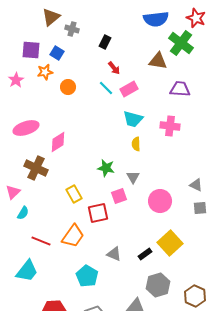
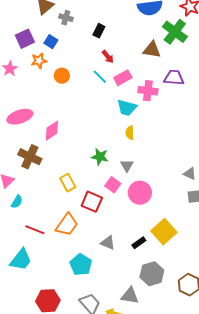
purple square: (31, 50) -> (25, 39), turned -30
pink cross: (170, 126) -> (148, 91), moved
pink square: (119, 196) -> (113, 185), turned -35
pink circle: (160, 201) -> (140, 193), moved
red square: (98, 213) -> (92, 202), turned 35

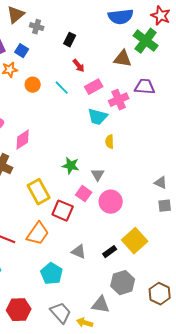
cyan line: (100, 77) -> (62, 88), moved
pink cross: (148, 91) -> (119, 100), turned -30
yellow semicircle: (130, 133) -> (110, 142), moved
yellow rectangle: (68, 183) -> (39, 192), size x1.4

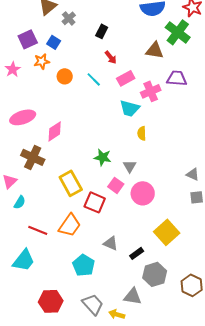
gray cross: (37, 27) -> (69, 18), turned 32
black rectangle: (110, 252) -> (137, 253), moved

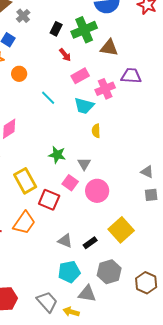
green cross: (178, 32) -> (84, 30), moved, turned 30
cyan line: (94, 79) -> (48, 98), moved
black rectangle: (137, 253) -> (90, 243), moved
cyan pentagon: (84, 265) -> (69, 272), moved, turned 30

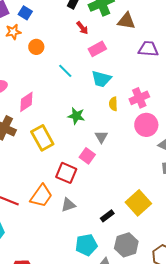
pink cross: (105, 89) -> (139, 98), moved
green star: (57, 155) -> (76, 116), moved
yellow rectangle: (25, 181) -> (42, 138), moved
pink circle: (97, 191) -> (146, 125), moved
gray triangle: (65, 241) -> (68, 205), moved, turned -42

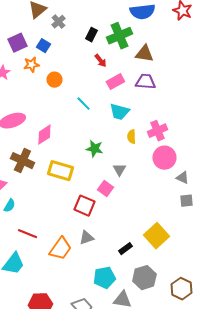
purple trapezoid: (148, 49) -> (145, 82), moved
yellow rectangle: (42, 138) -> (60, 171), turned -45
orange trapezoid: (41, 196) -> (60, 249), moved

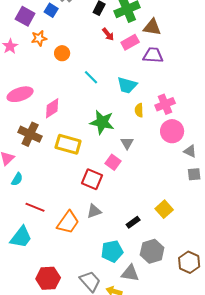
purple square: (17, 43) -> (25, 16), turned -36
blue square: (43, 46) -> (51, 10), moved
pink rectangle: (115, 82) -> (130, 42), moved
green star: (94, 149) -> (102, 122), size x1.4
yellow square: (156, 236) -> (164, 209), size x0.7

